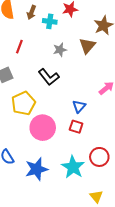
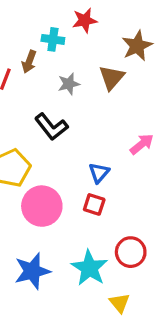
brown arrow: (32, 12) -> (29, 62), moved
yellow triangle: (96, 196) -> (120, 303), moved

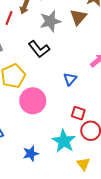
gray star: (69, 84) -> (50, 21), size x1.5
red square: (94, 204) -> (78, 113), moved
blue star: (32, 271) -> (31, 154), moved, size x0.7

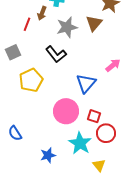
blue triangle: (70, 79) -> (86, 83), size x1.5
pink circle: (33, 101) -> (66, 111), moved

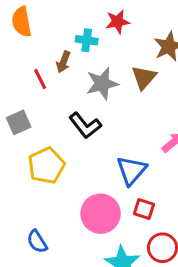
red line: (27, 24) -> (40, 79), turned -48
red square: (94, 116) -> (144, 209), moved
blue semicircle: (15, 133) -> (37, 242), moved

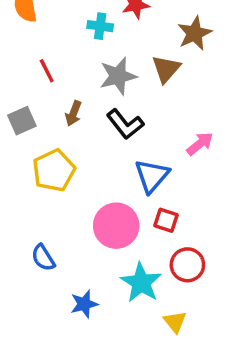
brown arrow: (63, 62) -> (73, 113), moved
black L-shape: (85, 125) -> (125, 124), moved

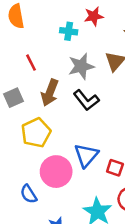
brown arrow: (73, 113) -> (50, 93), size x1.5
blue triangle: (152, 176) -> (86, 155), moved
pink circle: (116, 226) -> (56, 172), moved

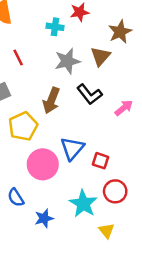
brown arrow: (50, 93) -> (51, 100), moved
black L-shape: (86, 100) -> (89, 94), moved
blue semicircle: (29, 194) -> (16, 197), moved

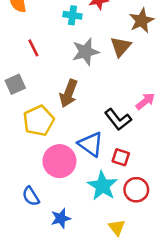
black L-shape: (89, 94) -> (118, 119), moved
blue triangle: (72, 148) -> (91, 144), turned -35
cyan star: (83, 204) -> (102, 186), moved
yellow triangle: (107, 231) -> (117, 227), moved

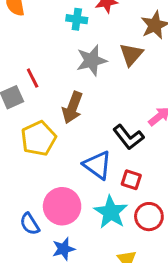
red line: (33, 48) -> (33, 78), moved
pink circle: (59, 161) -> (62, 206), moved

